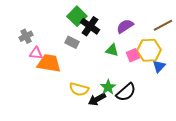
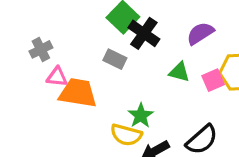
green star: (108, 87) -> (141, 116), moved

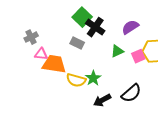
green triangle: (179, 72) -> (117, 51), turned -40
yellow semicircle: (126, 135) -> (76, 80), moved

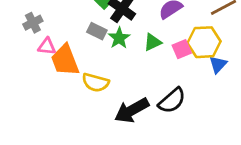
orange trapezoid: (54, 64) -> (65, 60), turned -120
green star: (93, 78) -> (119, 38), moved
black arrow: (102, 100) -> (132, 110), size x1.4

